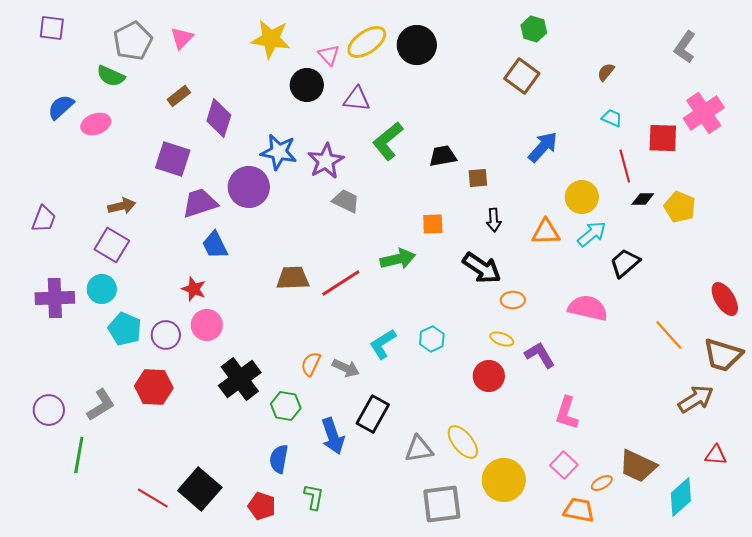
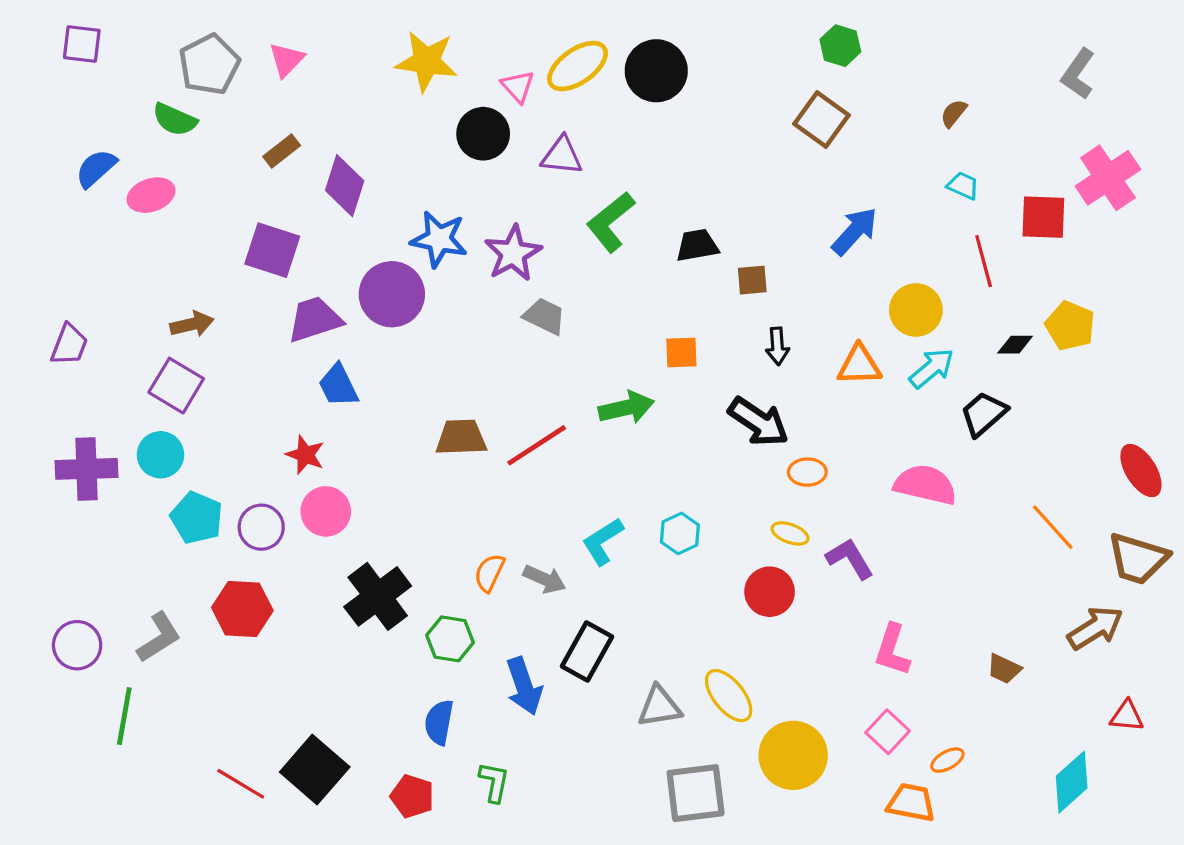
black diamond: (643, 199) -> (1015, 345), moved
brown trapezoid: (638, 466) -> (1004, 669), moved, size x0.6

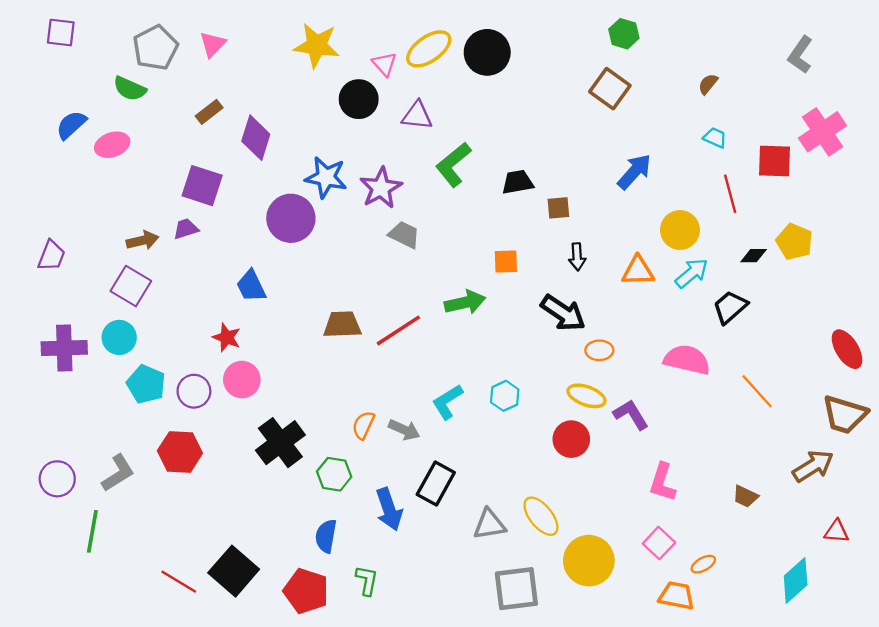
purple trapezoid: (315, 319) -> (186, 229), moved, size x0.6
orange line: (1053, 527) -> (757, 391), moved
yellow ellipse: (790, 533) -> (586, 396), size x1.4
red pentagon: (412, 796) -> (306, 591), size x1.4

